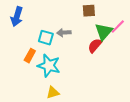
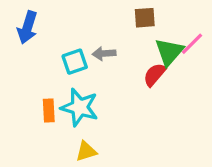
cyan square: (46, 38) -> (75, 62), turned -35
orange rectangle: (30, 56) -> (49, 111), moved, turned -32

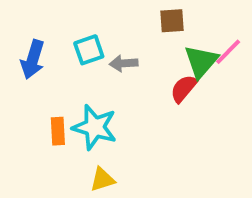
blue arrow: (27, 27) -> (33, 60), moved
cyan square: (75, 62) -> (89, 50), moved

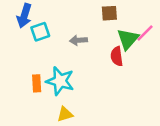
cyan square: (89, 50) -> (40, 32), moved
blue arrow: (33, 60) -> (24, 16), moved
red semicircle: (184, 89) -> (117, 56), turned -48

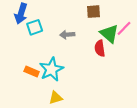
green triangle: (128, 39) -> (109, 34), turned -30
cyan star: (60, 81) -> (51, 69), turned 30
orange rectangle: (37, 83) -> (32, 71), turned -64

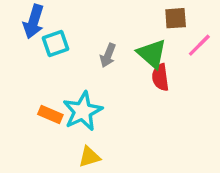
brown square: (93, 12) -> (176, 18), moved
green triangle: (109, 34) -> (152, 54), moved
gray arrow: (67, 35) -> (108, 55), turned -64

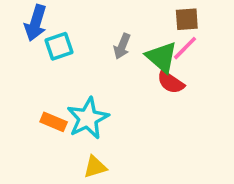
pink line: (199, 45) -> (185, 48), moved
gray arrow: (108, 55) -> (122, 46), moved
red semicircle: (160, 77) -> (171, 82), turned -48

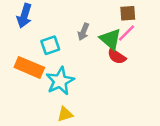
cyan square: (59, 46) -> (50, 45), moved
orange rectangle: (54, 122) -> (29, 67), moved, size x1.6

